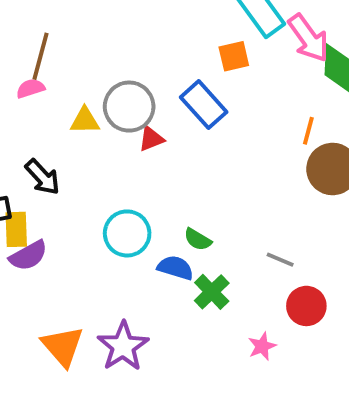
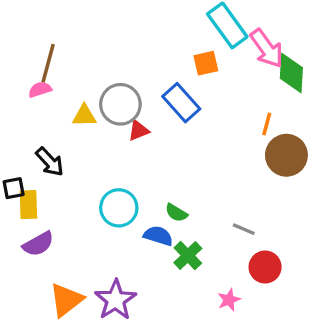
purple semicircle: (28, 256) -> (38, 244), moved
orange triangle: (63, 346) -> (66, 300), turned 33

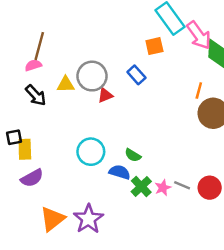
blue rectangle: (181, 103) -> (136, 75), size x0.7
black arrow: (50, 162) -> (36, 95), moved
gray line: (244, 229) -> (182, 185), moved
red circle: (265, 267) -> (210, 188), moved
pink star: (229, 300) -> (163, 188), moved

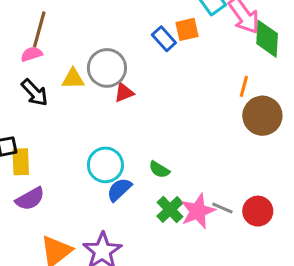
blue rectangle: (136, 75) -> (164, 39), moved
blue semicircle: (120, 172) -> (119, 190), moved, turned -60
pink star: (163, 188) -> (198, 211), size x1.6

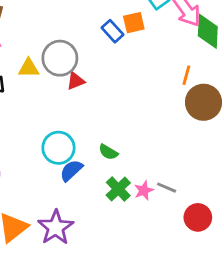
pink star: (198, 211) -> (144, 190), size x0.6
red circle: (258, 211) -> (198, 217), moved

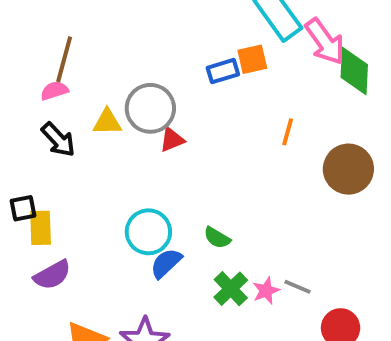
blue rectangle: (113, 31) -> (223, 71), turned -65
orange line: (186, 75) -> (288, 132), moved

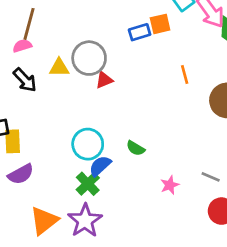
orange line: (288, 132) -> (185, 74), turned -30
gray line: (297, 287) -> (211, 177), moved
green cross: (231, 289) -> (88, 184), moved

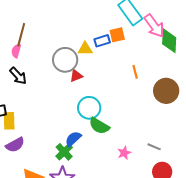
pink semicircle: (22, 46) -> (16, 51), turned -56
yellow triangle: (59, 68) -> (85, 49), moved
cyan circle: (88, 144) -> (89, 108), moved
green semicircle: (135, 148) -> (99, 126), size x1.5

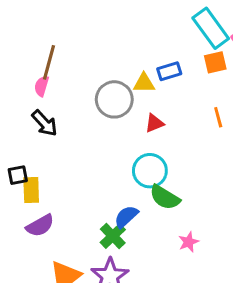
orange square: (117, 35) -> (215, 62), moved
red triangle: (76, 76) -> (154, 123), moved
pink star: (124, 153) -> (188, 242), moved

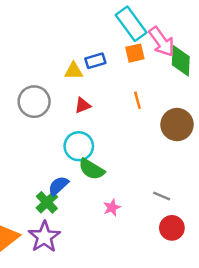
gray circle: (114, 99) -> (34, 102), moved

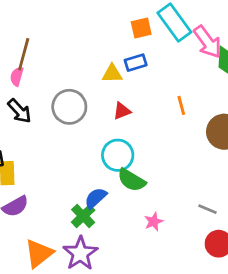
orange square: (135, 53) -> (141, 28), moved

